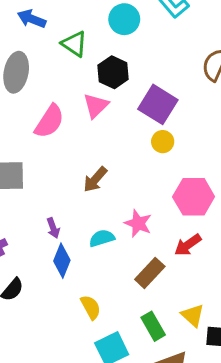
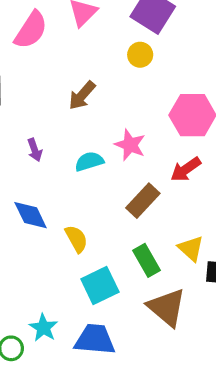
yellow circle: (163, 142) -> (140, 55), moved
blue diamond: (62, 261) -> (31, 215), moved, turned -48

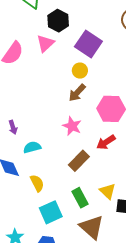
brown arrow: (82, 95) -> (77, 93), moved
cyan semicircle: (89, 161) -> (32, 147), moved

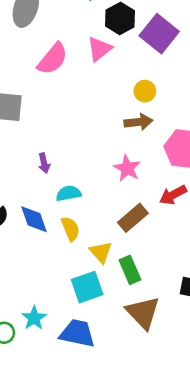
purple square: (88, 44) -> (159, 34), moved
brown arrow: (77, 93) -> (138, 122), turned -144
yellow semicircle: (37, 183) -> (70, 229), moved
yellow triangle: (108, 191) -> (101, 252), moved

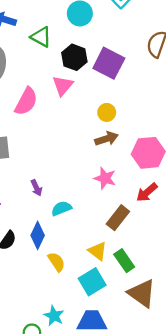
blue diamond: (34, 219) -> (38, 235), turned 56
yellow semicircle: (70, 229) -> (56, 262), moved

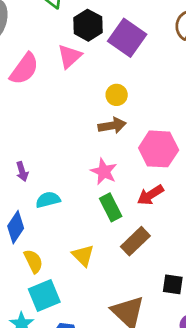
brown rectangle: (118, 218) -> (135, 241), moved
green rectangle: (124, 261) -> (111, 207), moved
cyan square: (92, 282) -> (44, 295), moved

